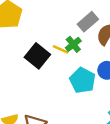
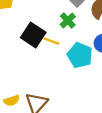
yellow line: (61, 49) -> (51, 41), moved

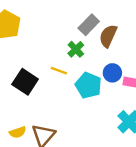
black square: (33, 35) -> (25, 82), moved

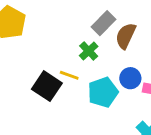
black square: (25, 82) -> (47, 86), moved
cyan pentagon: (88, 85) -> (103, 92), turned 30

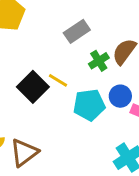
gray rectangle: (104, 23) -> (77, 31), moved
green cross: (89, 51) -> (99, 61), moved

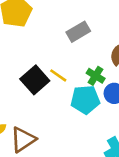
green cross: (99, 61) -> (96, 76), moved, turned -30

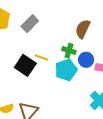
gray rectangle: (78, 32) -> (30, 24), moved

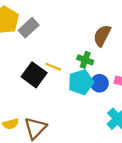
gray rectangle: (30, 24) -> (29, 28), moved
blue circle: (86, 60) -> (99, 83), moved

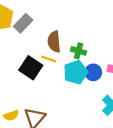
brown semicircle: (102, 36) -> (54, 42), moved, turned -30

